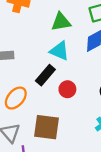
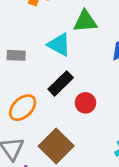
cyan triangle: (59, 51) -> (59, 45), moved
brown square: (46, 127) -> (56, 146), turned 32

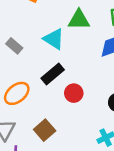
gray rectangle: (16, 55) -> (14, 46), turned 35
brown square: (56, 146) -> (45, 130), size x0.7

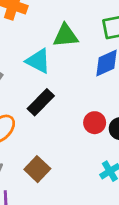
red circle: (74, 93) -> (95, 123), moved

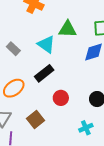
red circle: (95, 123) -> (61, 98), moved

